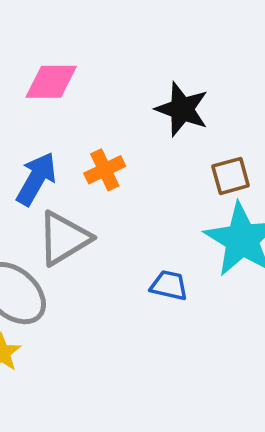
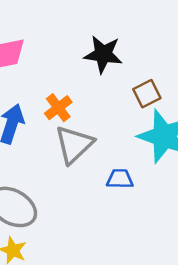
gray triangle: (64, 238) -> (74, 144), moved

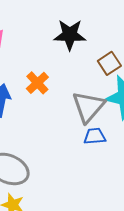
gray triangle: (74, 144) -> (88, 107), moved

